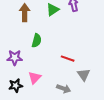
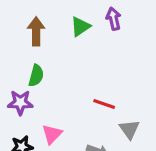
green semicircle: (37, 41) -> (36, 76), moved

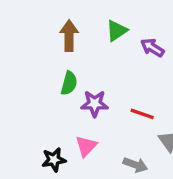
purple arrow: (114, 19) -> (152, 48), moved, turned -45
purple star: (20, 102) -> (95, 104), moved

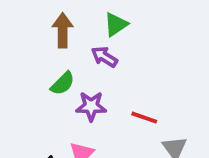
purple arrow: (152, 48) -> (104, 57), moved
green semicircle: (69, 83) -> (63, 83), turned 30

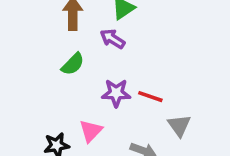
purple star: (91, 106) -> (116, 93), moved

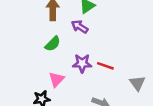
gray triangle: (179, 125) -> (137, 83), moved
pink triangle: (91, 131) -> (56, 79), moved

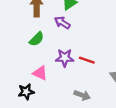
pink triangle: (56, 79) -> (40, 73), turned -49

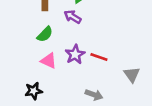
purple star: (65, 58) -> (75, 54), turned -30
pink triangle: (40, 73) -> (49, 61), moved

